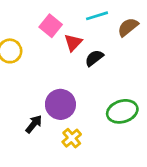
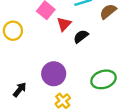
black arrow: (34, 124) -> (20, 90), moved

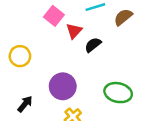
yellow circle: (13, 31) -> (20, 56), moved
green ellipse: (104, 79) -> (118, 93), turned 30

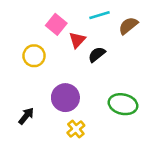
yellow circle: (20, 56) -> (34, 56), moved

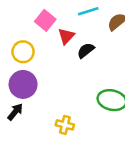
purple circle: (65, 98) -> (23, 84), moved
yellow cross: (76, 129) -> (65, 125), turned -36

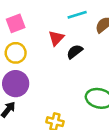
pink square: (45, 20) -> (16, 23), moved, turned 30

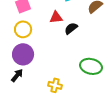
red triangle: (56, 38) -> (56, 17), turned 40

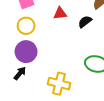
black semicircle: (71, 28) -> (85, 22), moved
yellow cross: (55, 85) -> (59, 84), size x1.5

